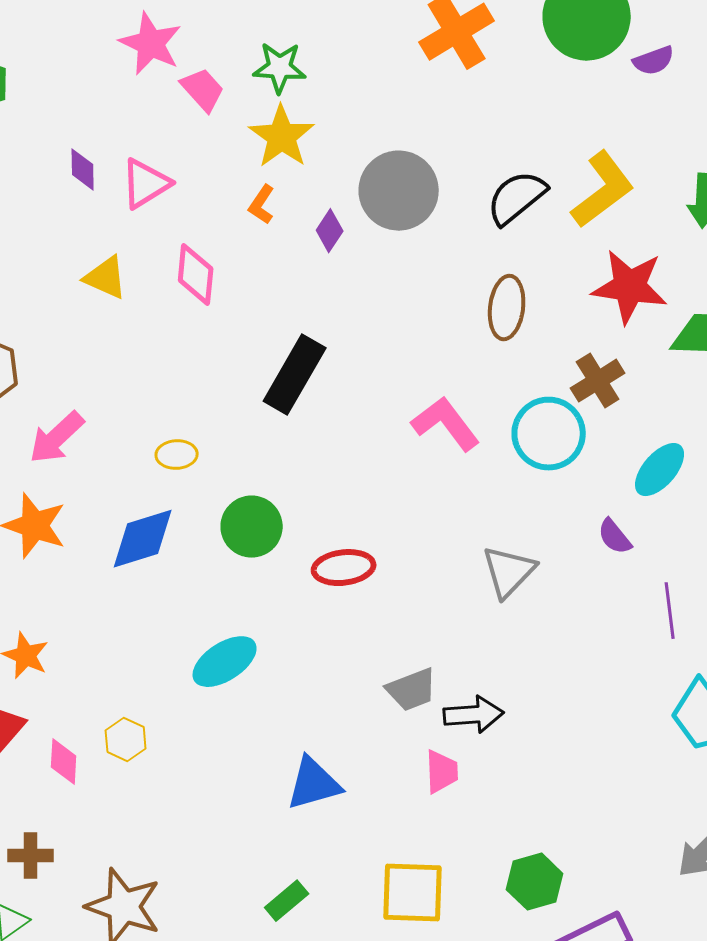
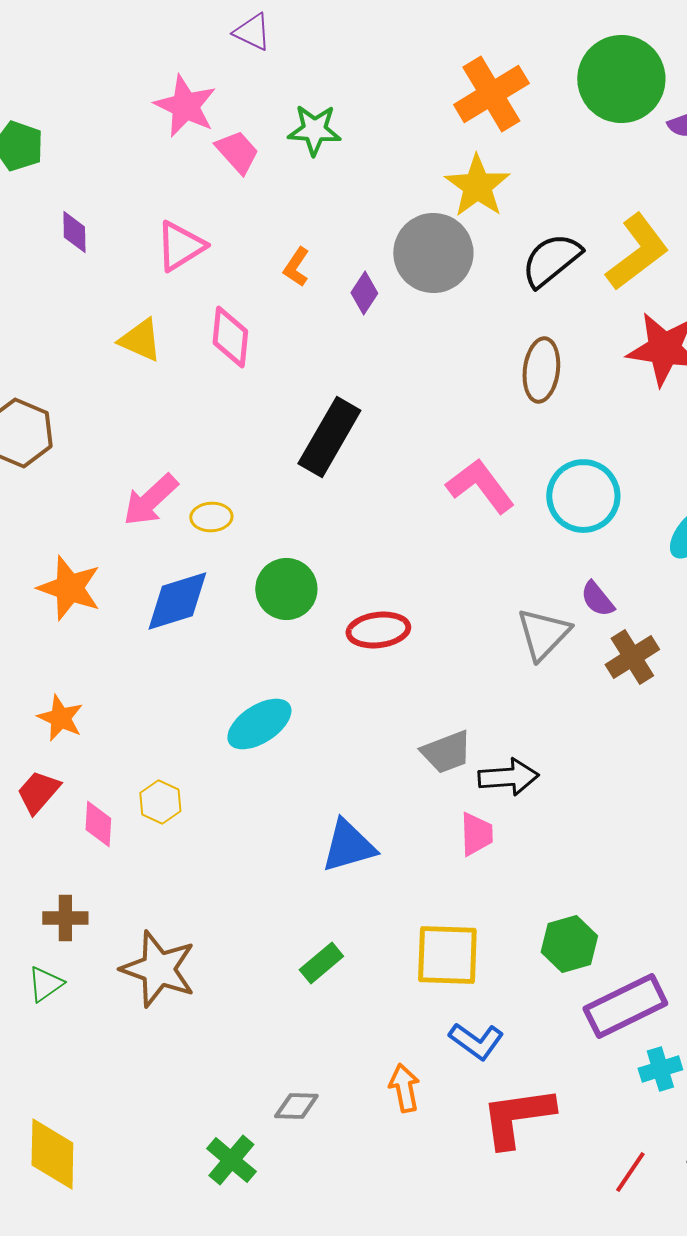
yellow star: (282, 137) -> (477, 186), moved
purple diamond: (83, 170) -> (74, 232), moved
brown cross: (598, 381) -> (632, 657), moved
pink arrow: (57, 438) -> (150, 500), moved
purple semicircle: (615, 537) -> (597, 599), moved

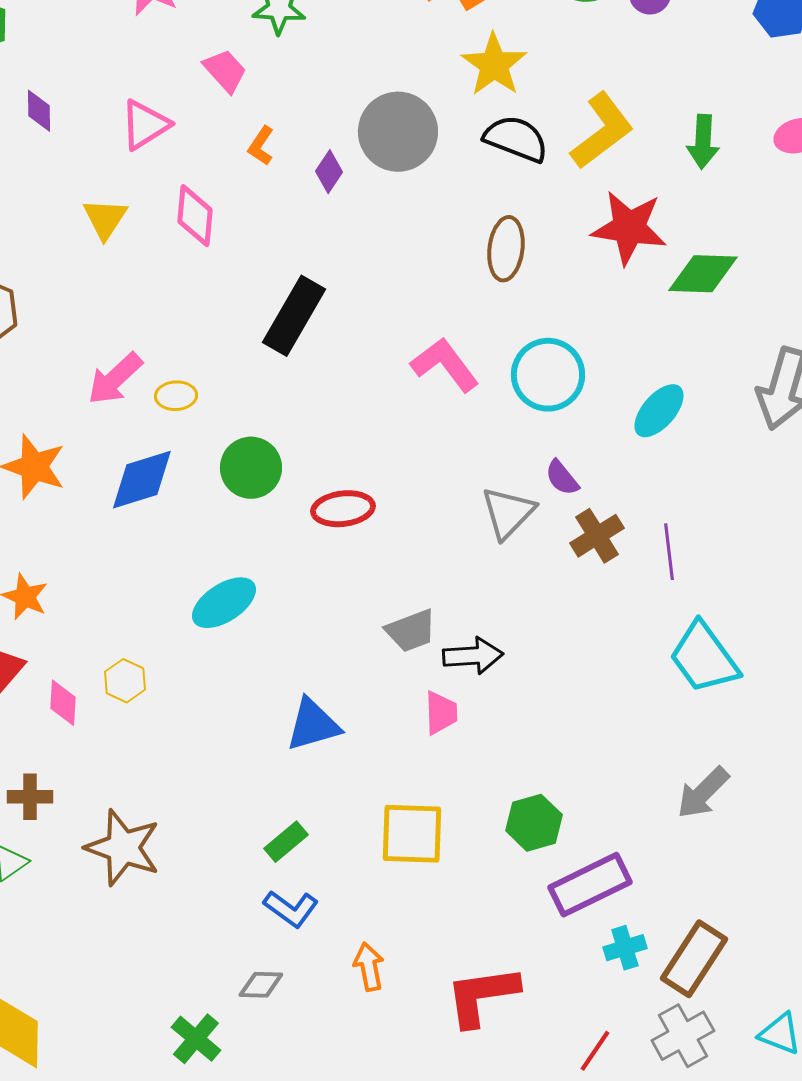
pink trapezoid: (237, 152) -> (225, 71), moved
yellow star: (477, 186) -> (494, 65), moved
black semicircle: (551, 260) -> (516, 139), turned 60
yellow triangle: (140, 340) -> (105, 219), turned 39
blue L-shape: (476, 1041) -> (291, 909), moved

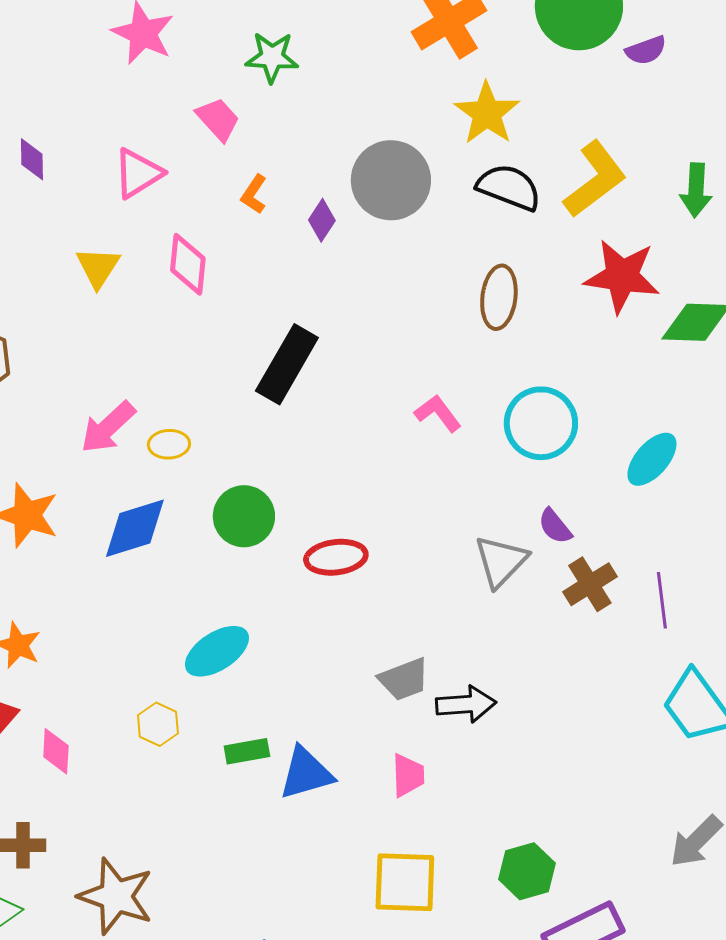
pink L-shape: (445, 365) -> (438, 413), size x0.7
yellow hexagon: (125, 681) -> (158, 724), moved
pink trapezoid: (441, 713) -> (408, 775), moved
green rectangle: (286, 842) -> (247, 751), moved, turned 30

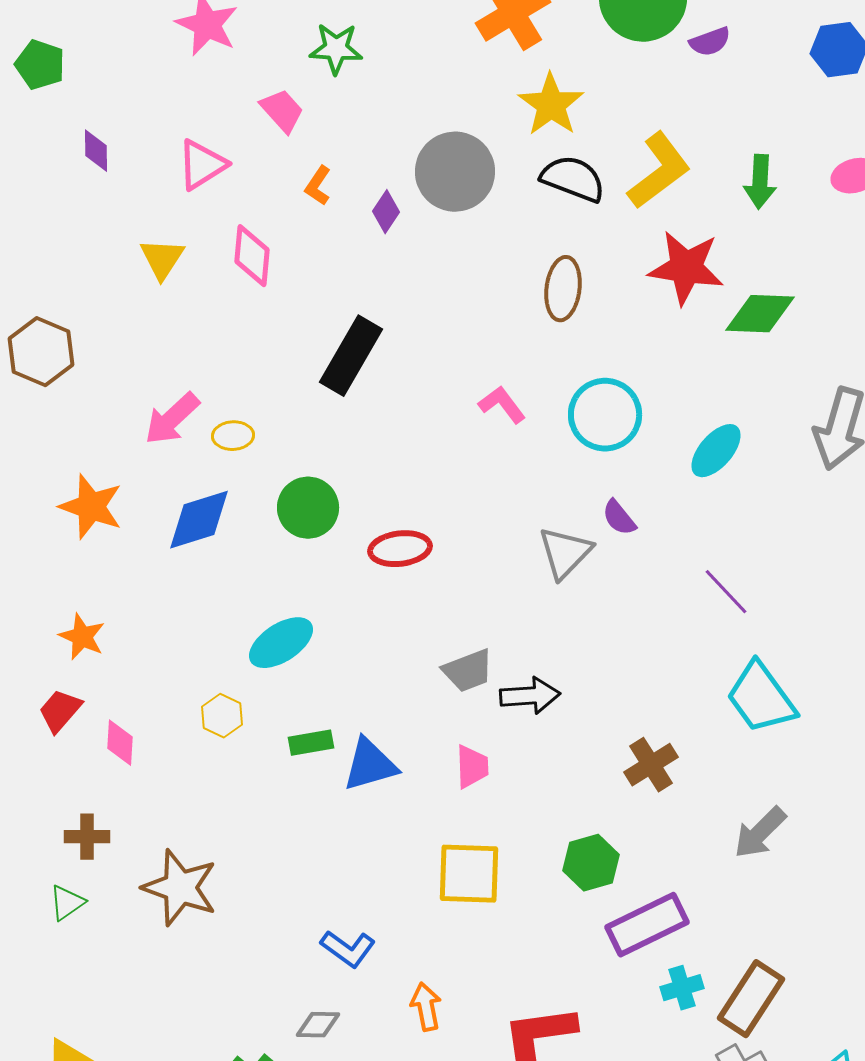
brown cross: (590, 584) -> (651, 765), moved
purple line: (662, 600) -> (726, 592), turned -36

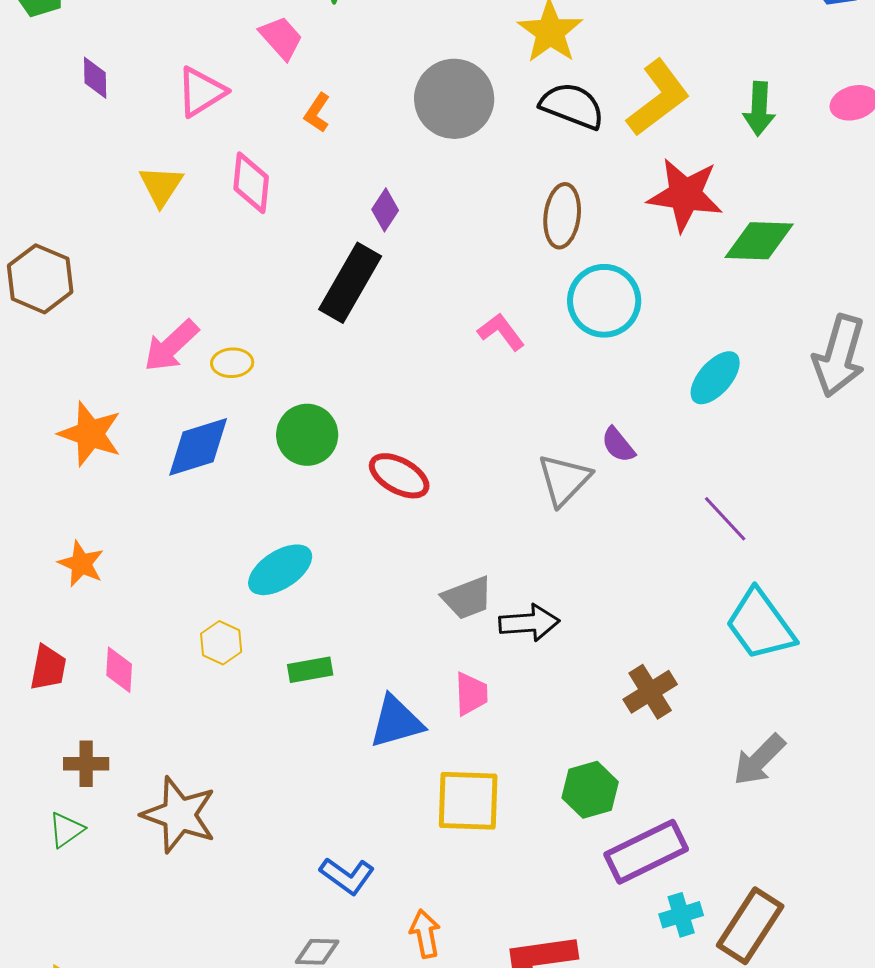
purple diamond: (386, 212) -> (385, 210), moved
cyan circle: (605, 415) -> (604, 301), moved
red ellipse: (400, 549) -> (399, 476), turned 36
red trapezoid: (60, 711) -> (48, 668), moved, turned 150
blue triangle: (370, 765) -> (396, 722), moved

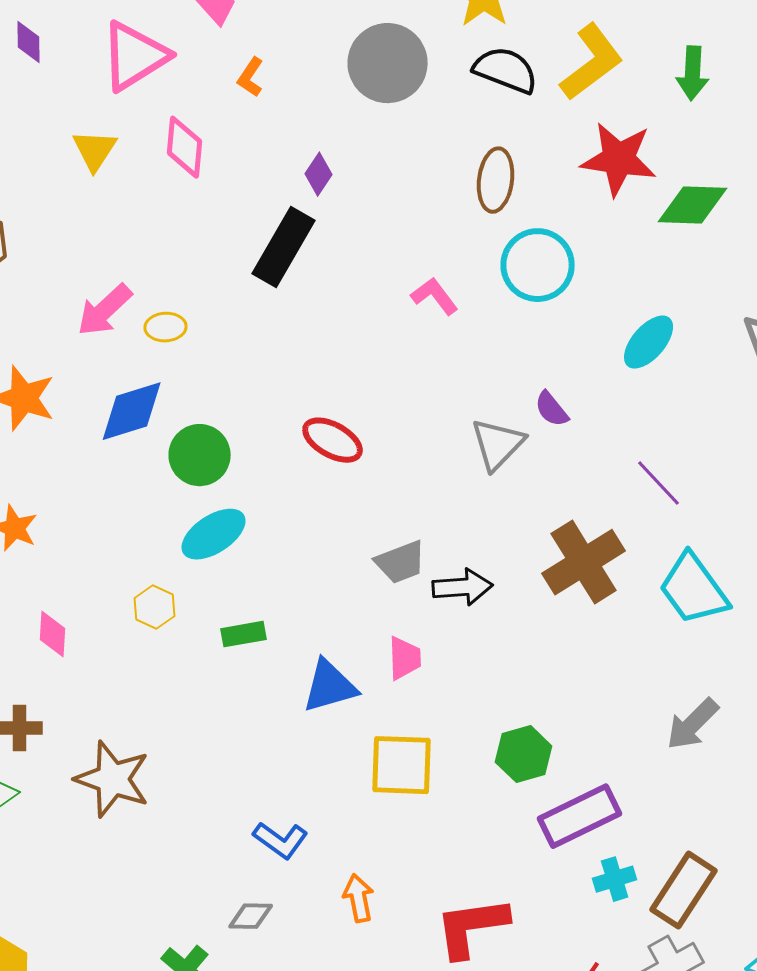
pink triangle: (201, 92) -> (135, 56), size x1.4
green circle: (307, 435) -> (200, 455), moved
brown cross: (650, 692) -> (584, 562), moved, size x1.5

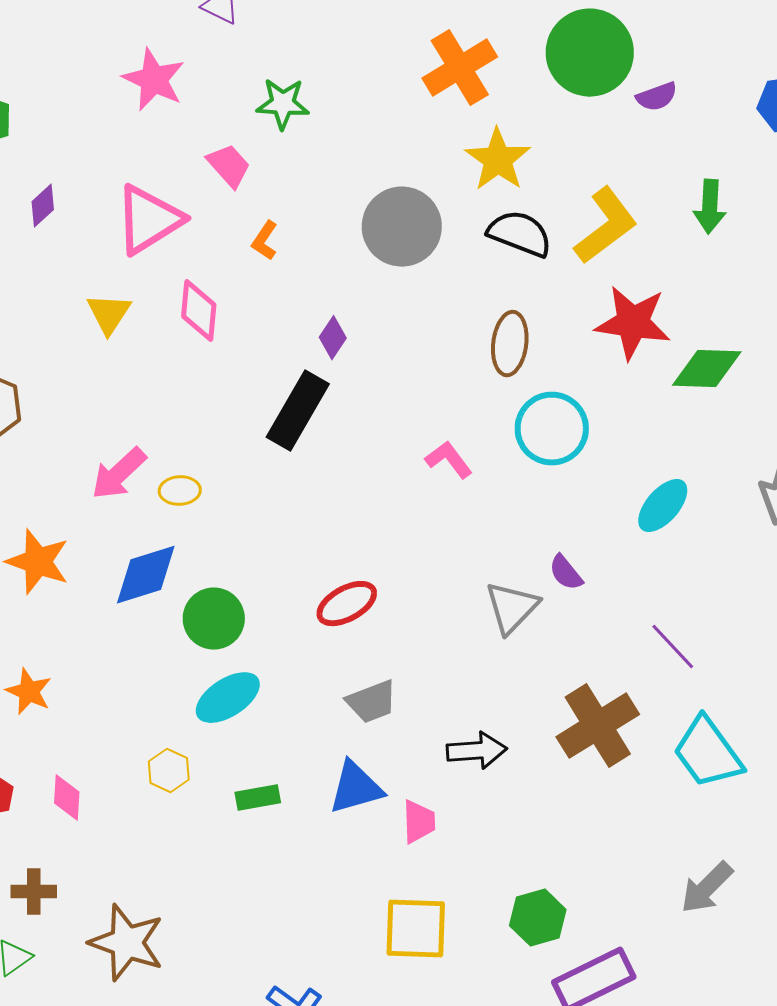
purple diamond: (29, 42) -> (43, 206), turned 48
green arrow: (693, 73) -> (710, 207), moved
red ellipse: (333, 440) -> (347, 604), turned -58
gray trapezoid: (401, 562) -> (372, 702), moved
blue triangle: (330, 686) -> (356, 788), moved

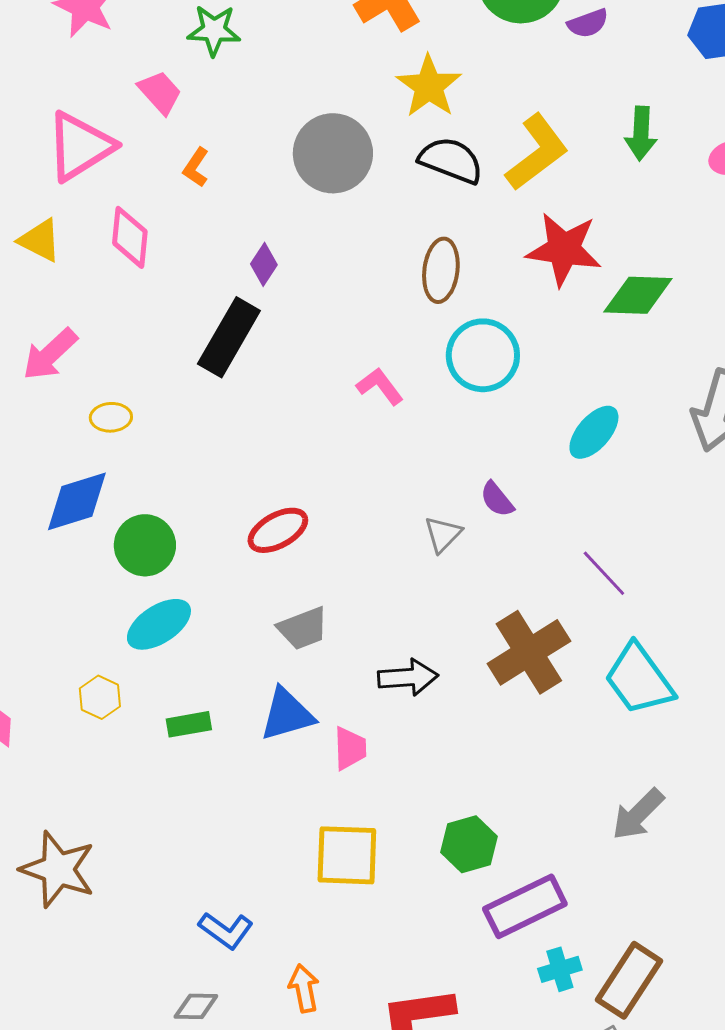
yellow triangle: (109, 314) -> (40, 240), turned -36
pink arrow: (119, 474) -> (50, 354), moved
gray triangle: (512, 608) -> (443, 534), size x0.7

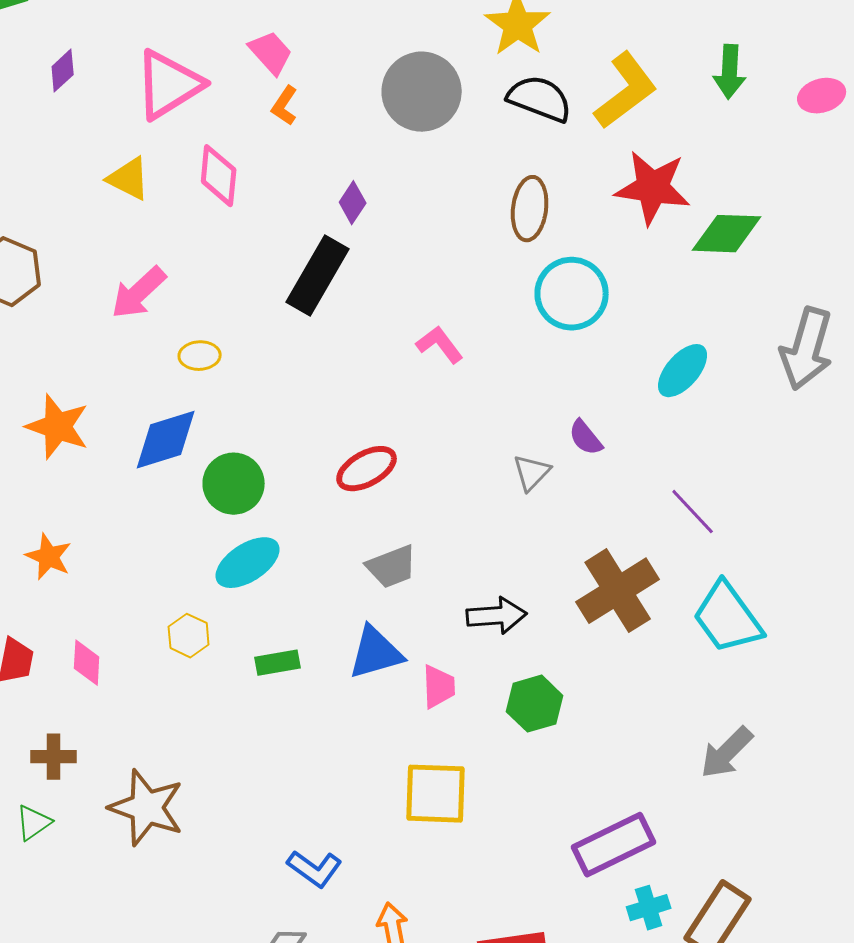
pink trapezoid: (160, 92) -> (271, 53), moved
pink L-shape: (380, 386) -> (440, 345), moved
green hexagon: (469, 844) -> (535, 704), moved

